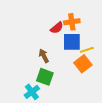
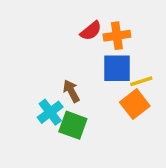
red semicircle: (57, 28) -> (91, 31), moved
cyan cross: (32, 92) -> (50, 112), moved

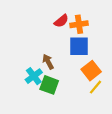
yellow line: (141, 81) -> (96, 87), moved, turned -32

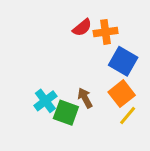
blue square: (79, 46) -> (123, 61), moved, turned 30
brown arrow: (48, 62) -> (85, 98), moved

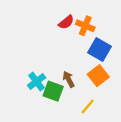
orange cross: (106, 32) -> (85, 26), turned 30
yellow line: (128, 116) -> (88, 106), moved

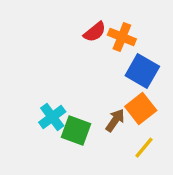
brown arrow: (69, 79) -> (115, 120), moved, turned 63
yellow line: (88, 106) -> (144, 148), moved

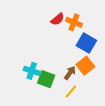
cyan cross: (52, 117) -> (32, 71), turned -35
yellow line: (144, 148) -> (71, 91), moved

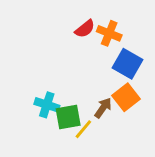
green square: (46, 79) -> (68, 117), turned -30
yellow line: (71, 91) -> (83, 129), moved

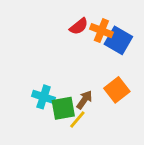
blue square: (127, 64) -> (118, 40), moved
brown arrow: (103, 108) -> (84, 100), moved

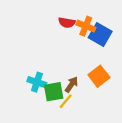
red semicircle: (79, 26) -> (67, 23), turned 49

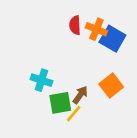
red semicircle: (67, 23) -> (75, 25), turned 77
cyan cross: (37, 82) -> (41, 80), moved

